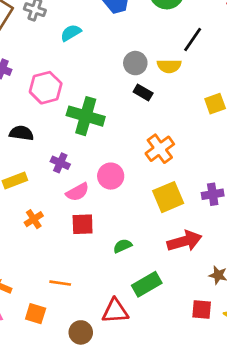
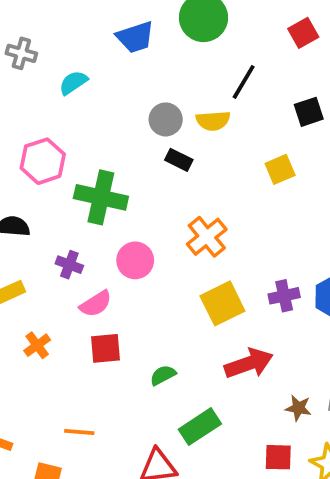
pink circle: (111, 176) -> (135, 260), moved

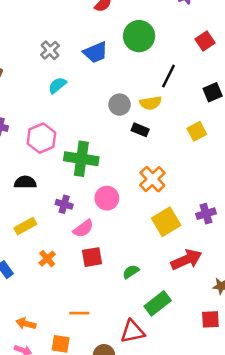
gray cross: (21, 53) -> (50, 50), moved, turned 36
black rectangle: (179, 160) -> (140, 130), moved

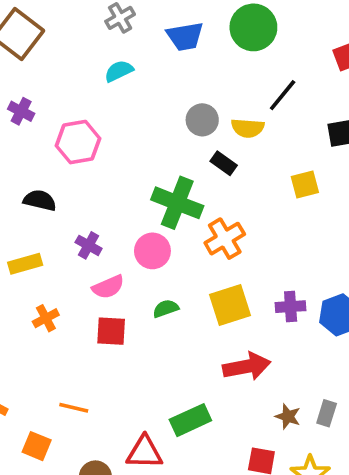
green cross: (81, 159) -> (177, 203), moved
green semicircle: (131, 272) -> (166, 309), moved

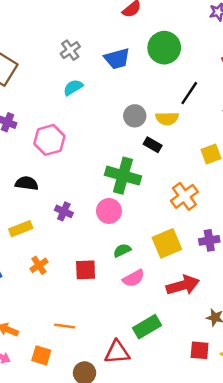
orange cross: (225, 239) -> (184, 196), moved
pink semicircle: (108, 287) -> (134, 278), moved

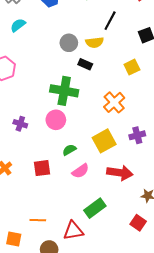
red arrow: (183, 285) -> (120, 173), turned 30
orange line: (65, 326) -> (38, 220), moved
red square: (200, 350) -> (138, 223), turned 35

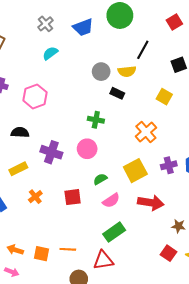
yellow square: (132, 67) -> (164, 97), turned -35
green cross: (64, 91) -> (96, 120), size x0.6
purple cross: (20, 124) -> (51, 152), size x1.5
green rectangle: (95, 208) -> (114, 232), moved
orange square: (14, 239) -> (41, 254), moved

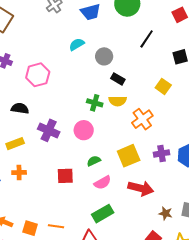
cyan semicircle: (50, 53) -> (77, 44), moved
yellow semicircle: (127, 71) -> (118, 101), moved
orange cross: (35, 197) -> (19, 172), moved, turned 32

